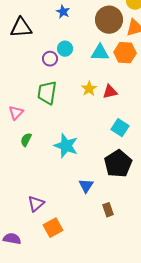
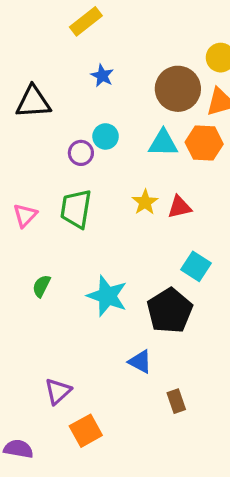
pink triangle: (16, 113) -> (25, 215), moved
black pentagon: (118, 164) -> (170, 311), moved
blue triangle: (86, 186) -> (140, 362), turned -35

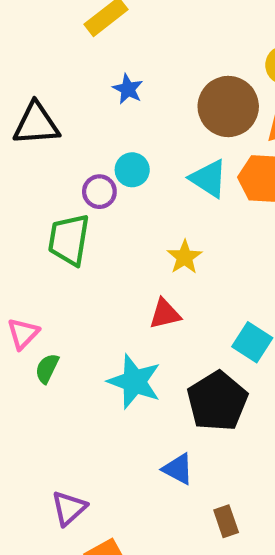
cyan triangle: (163, 143) -> (209, 179), turned 32
red triangle: (180, 207) -> (165, 314), moved
green trapezoid: (76, 209) -> (69, 240), moved
pink triangle: (25, 215) -> (23, 334), moved

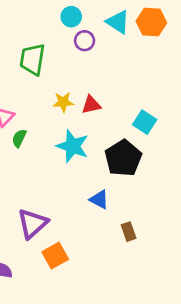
purple circle: (99, 192) -> (85, 41), moved
yellow star: (185, 257) -> (63, 102), moved, turned 30
purple triangle: (69, 508) -> (32, 224), size x1.4

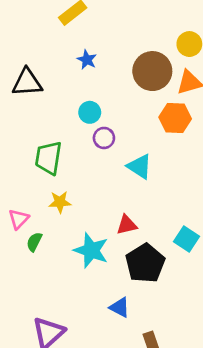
cyan triangle: (118, 22) -> (140, 166), moved
yellow star: (63, 102) -> (60, 202), moved
red triangle: (91, 105) -> (127, 225), moved
cyan square: (145, 122) -> (186, 239), moved

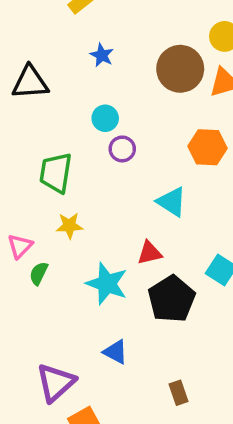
orange hexagon: (175, 118) -> (207, 147), moved
cyan triangle: (140, 166) -> (172, 202), moved
blue triangle: (120, 307) -> (115, 352), moved

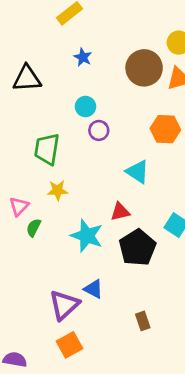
purple triangle: (56, 383) -> (64, 305), moved

